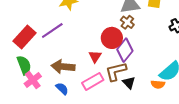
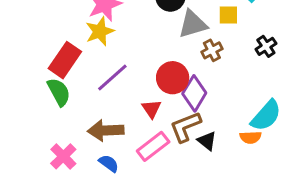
brown cross: (127, 22) -> (212, 50), moved, turned 32
purple line: (52, 30) -> (112, 77), moved
red rectangle: (25, 37) -> (65, 60), moved
green semicircle: (24, 65) -> (59, 92), moved

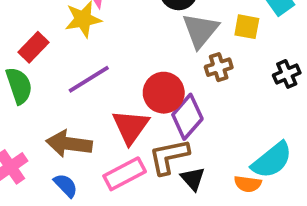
gray triangle: (193, 24) -> (200, 30), turned -44
red rectangle: (65, 60) -> (34, 47), size x0.7
red triangle: (151, 109) -> (131, 127), size x1.5

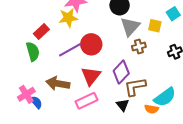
red circle: (164, 93) -> (91, 44), moved
brown L-shape: (169, 157) -> (135, 87), moved
blue semicircle: (66, 185) -> (36, 102), moved

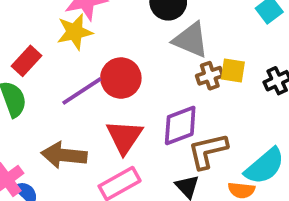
yellow square: (155, 26) -> (233, 71), moved
gray triangle: (130, 27) -> (191, 40), turned -45
purple diamond: (121, 72) -> (180, 126), turned 30

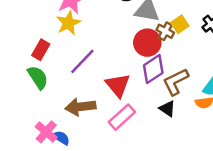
yellow square: (233, 71) -> (180, 24), turned -30
brown cross: (210, 76) -> (165, 31), turned -30
red circle: (121, 78) -> (147, 43), moved

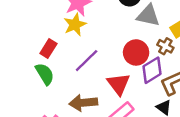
brown cross: (165, 31) -> (165, 46), moved
red circle: (147, 43) -> (136, 52), moved

